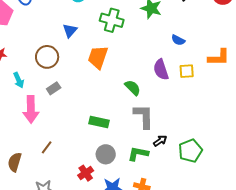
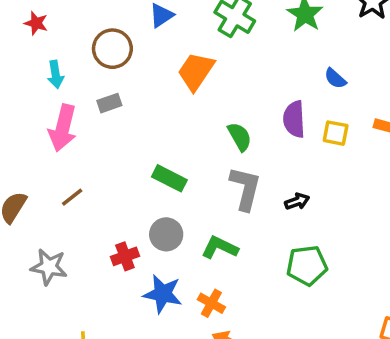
black arrow: (160, 141) -> (297, 201), moved

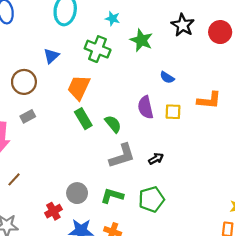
green rectangle: (169, 178) -> (83, 119), moved, turned 42
gray L-shape: (245, 188) -> (122, 156), turned 68
green pentagon: (307, 265) -> (151, 199), moved

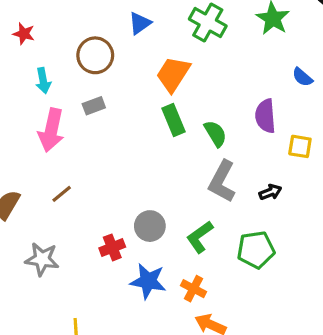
yellow square: (173, 112) -> (300, 146), moved
gray L-shape: (122, 156) -> (222, 181), turned 128
green L-shape: (112, 196) -> (200, 237), turned -60

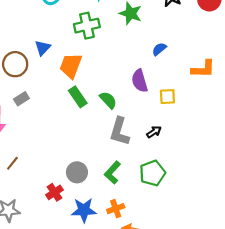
blue triangle: (140, 23) -> (43, 48), moved
green cross: (208, 23) -> (87, 26), turned -30
blue semicircle: (302, 77) -> (159, 49), turned 112
orange cross: (194, 289) -> (116, 209), turned -35

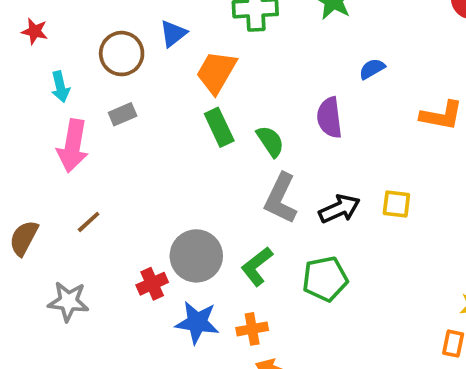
yellow square: (167, 97) -> (396, 204), moved
black arrow: (154, 132) -> (339, 209), size x1.5
gray circle: (77, 172) -> (196, 256), size x1.4

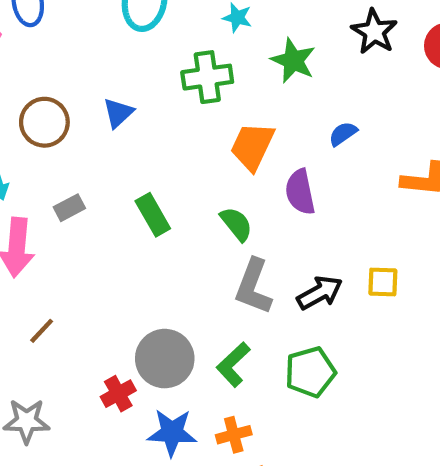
brown circle: (122, 54) -> (44, 122), moved
orange trapezoid: (216, 72) -> (252, 146), moved
green rectangle: (219, 127) -> (153, 215), moved

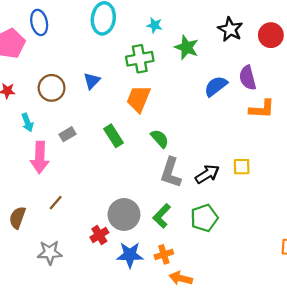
blue semicircle: (343, 134) -> (216, 86), size x1.5
orange trapezoid: (252, 146) -> (139, 99), moved
purple semicircle: (300, 192) -> (248, 78), moved

